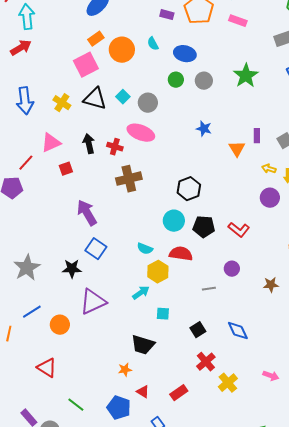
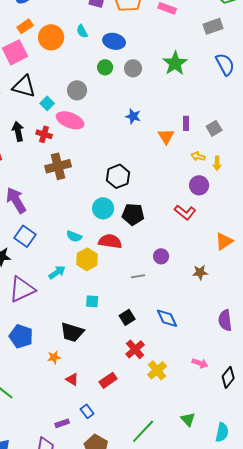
cyan square: (123, 97) -> (47, 103), moved
red L-shape: (239, 230) -> (185, 212), moved
cyan arrow: (141, 293) -> (57, 272), moved
blue pentagon: (119, 408) -> (21, 336), moved

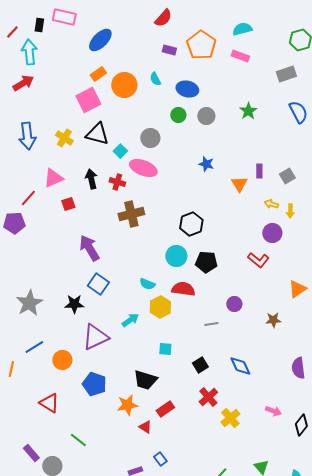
green star: (175, 63) -> (248, 111), size x0.7
orange star: (54, 357) -> (127, 405), size x1.5
red rectangle: (108, 380) -> (165, 409), moved

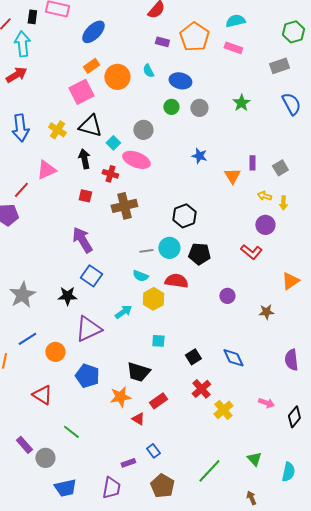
black arrow: (91, 179) -> (84, 159), moved
red square: (68, 204) -> (85, 196), moved, turned 32
gray line: (211, 324) -> (146, 251), moved

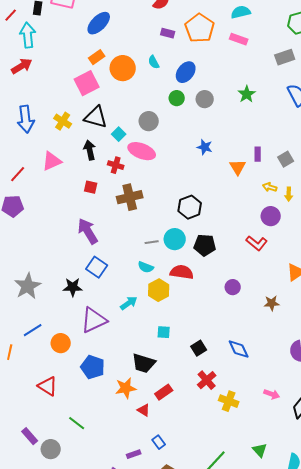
blue ellipse: (180, 81) -> (186, 72), turned -65
red line: (21, 190) -> (18, 174), moved
yellow cross: (223, 410) -> (229, 401), turned -30

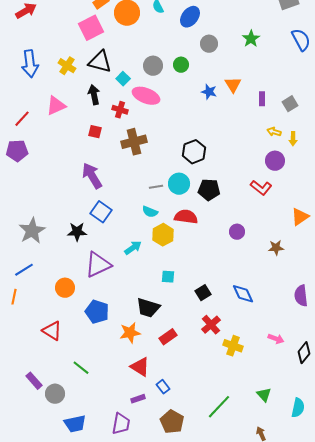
green circle: (177, 98) -> (181, 65), moved
orange triangle: (238, 167) -> (233, 85), moved
blue line: (33, 330) -> (24, 270), moved
red triangle: (144, 410) -> (140, 367), moved, size x1.5

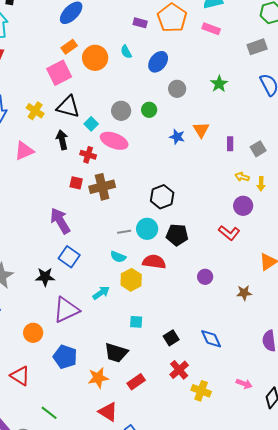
red square: (95, 132) -> (76, 183), moved

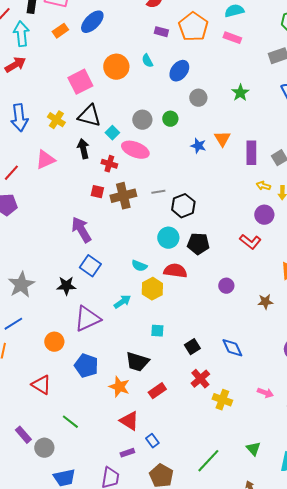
orange rectangle: (69, 47) -> (60, 31), moved
purple rectangle: (230, 144) -> (251, 153), size x1.6
gray line: (124, 232) -> (158, 192), moved
orange star: (98, 378) -> (119, 387), turned 30

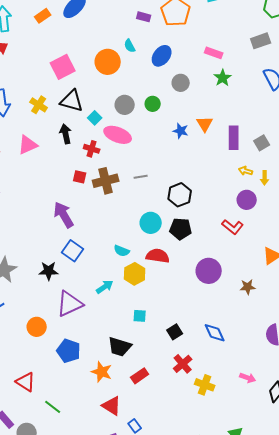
pink rectangle: (232, 38) -> (214, 53), moved
orange circle: (116, 67) -> (108, 62), moved
black hexagon: (183, 206) -> (180, 195), moved
purple circle: (226, 286) -> (209, 271), size x1.6
red triangle: (41, 385) -> (26, 382), moved

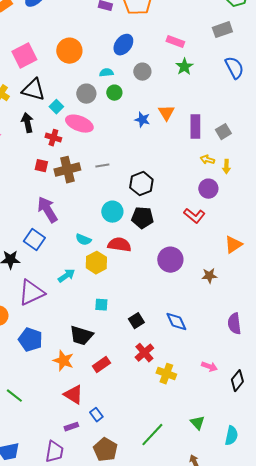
cyan semicircle: (130, 46) -> (106, 73), moved, turned 112
purple arrow: (64, 215) -> (47, 210), moved

